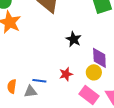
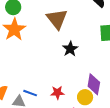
black star: (74, 39) -> (70, 49), moved

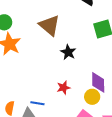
red star: (57, 93) -> (63, 88), moved

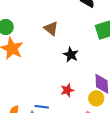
brown triangle: (49, 25) -> (51, 29), size x0.7

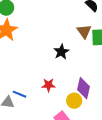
brown triangle: (51, 29) -> (84, 31), moved

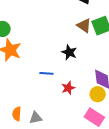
blue line: (19, 94) -> (46, 73), moved

